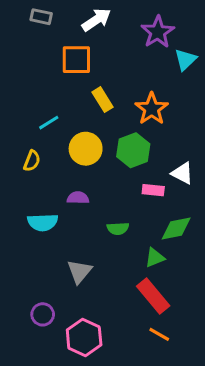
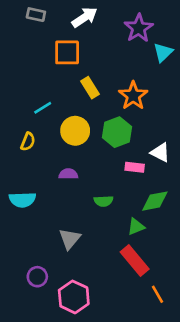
cyan semicircle: (43, 222) -> (22, 200), moved
orange line: (159, 334) -> (158, 294), moved, turned 30

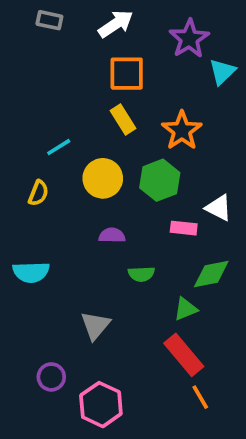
orange square: (67, 52) -> (127, 74), moved
purple semicircle: (68, 174) -> (112, 235), moved
orange line: (158, 294) -> (200, 397), moved

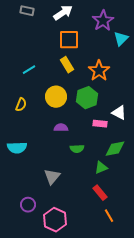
cyan line: (59, 147) -> (29, 70), moved
red rectangle: (184, 355) -> (100, 193), size x0.7

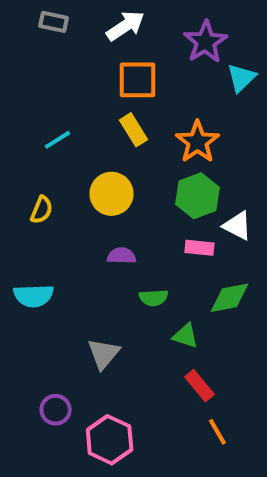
green hexagon: (87, 98) -> (197, 196), moved
green triangle: (101, 168) -> (185, 336), moved, turned 40

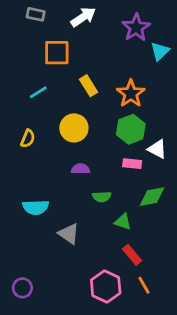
orange square: (137, 80) -> (57, 53), moved
cyan semicircle: (34, 296) -> (36, 207), moved
gray triangle: (104, 354) -> (69, 234), turned -35
purple circle: (56, 410) -> (22, 288), moved
pink hexagon: (110, 440) -> (106, 287), moved

